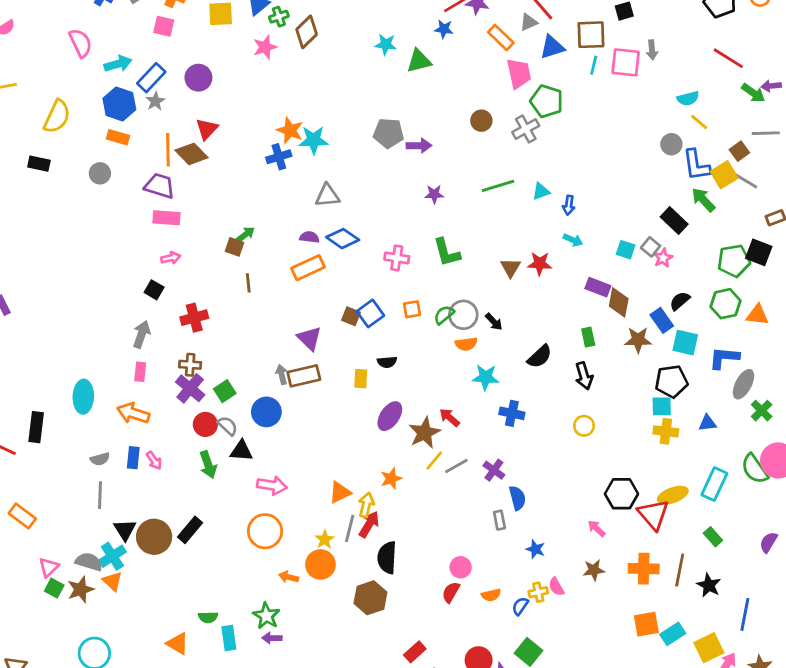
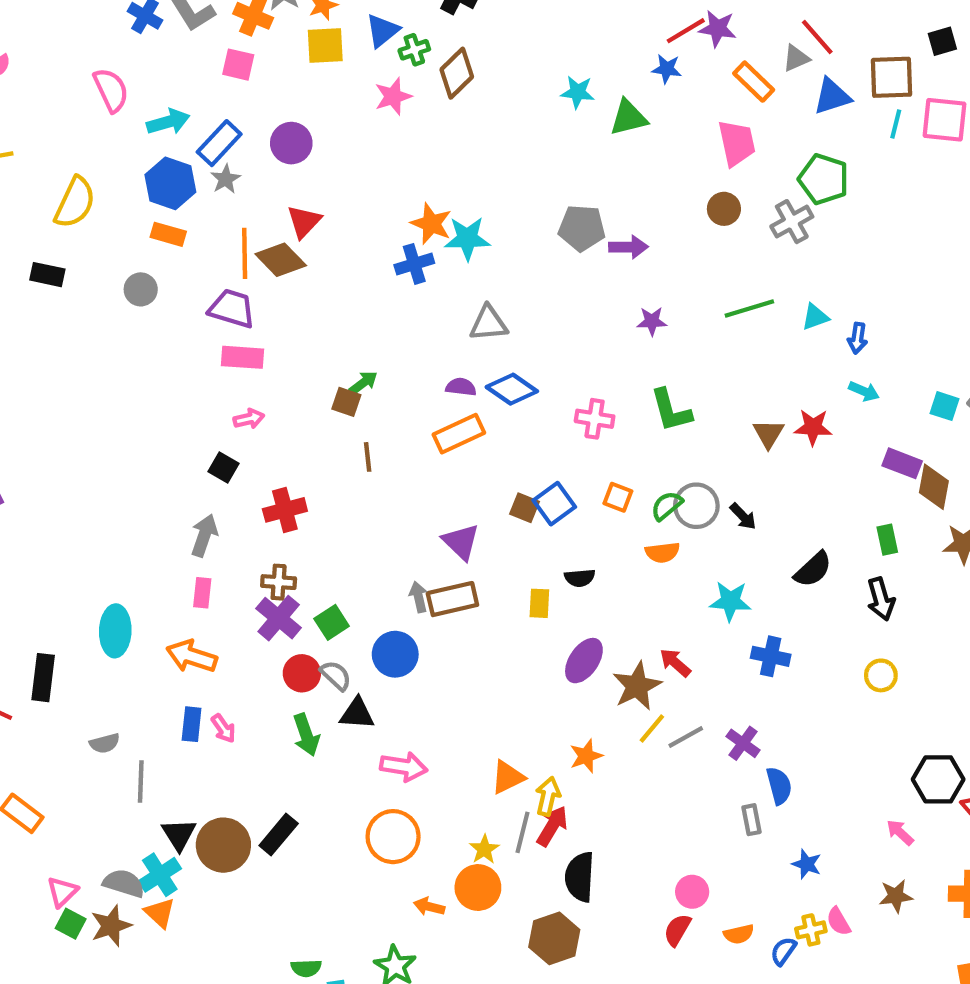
pink trapezoid: (519, 73) -> (737, 143), moved
orange square: (412, 309) -> (618, 497), turned 30
orange semicircle: (466, 344) -> (662, 552), moved
gray semicircle: (100, 459) -> (105, 743), moved

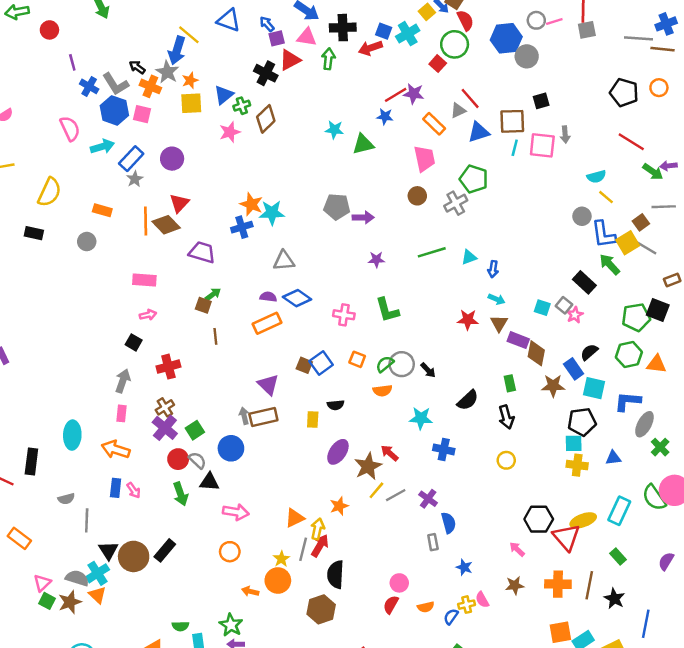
blue hexagon: (170, 183) -> (114, 110), moved
purple trapezoid: (232, 308) -> (202, 252), moved
brown triangle: (768, 434) -> (499, 323), moved
brown cross: (279, 582) -> (165, 407), turned -36
orange circle: (393, 837) -> (230, 552), size x0.7

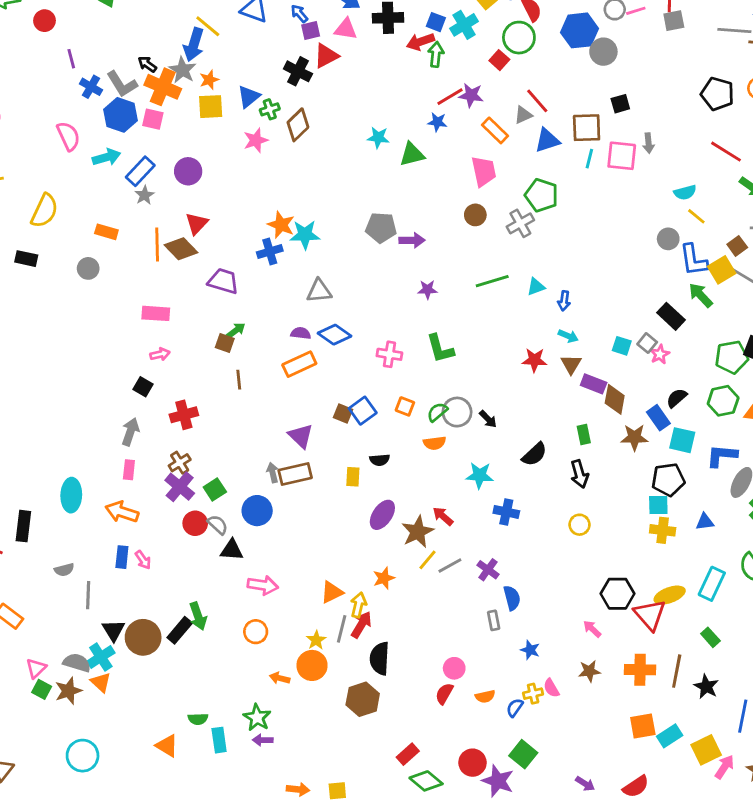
green arrow: (328, 59) -> (436, 54), moved
orange cross: (150, 86) -> (163, 87), size x1.4
green arrow: (180, 494) -> (198, 616), moved

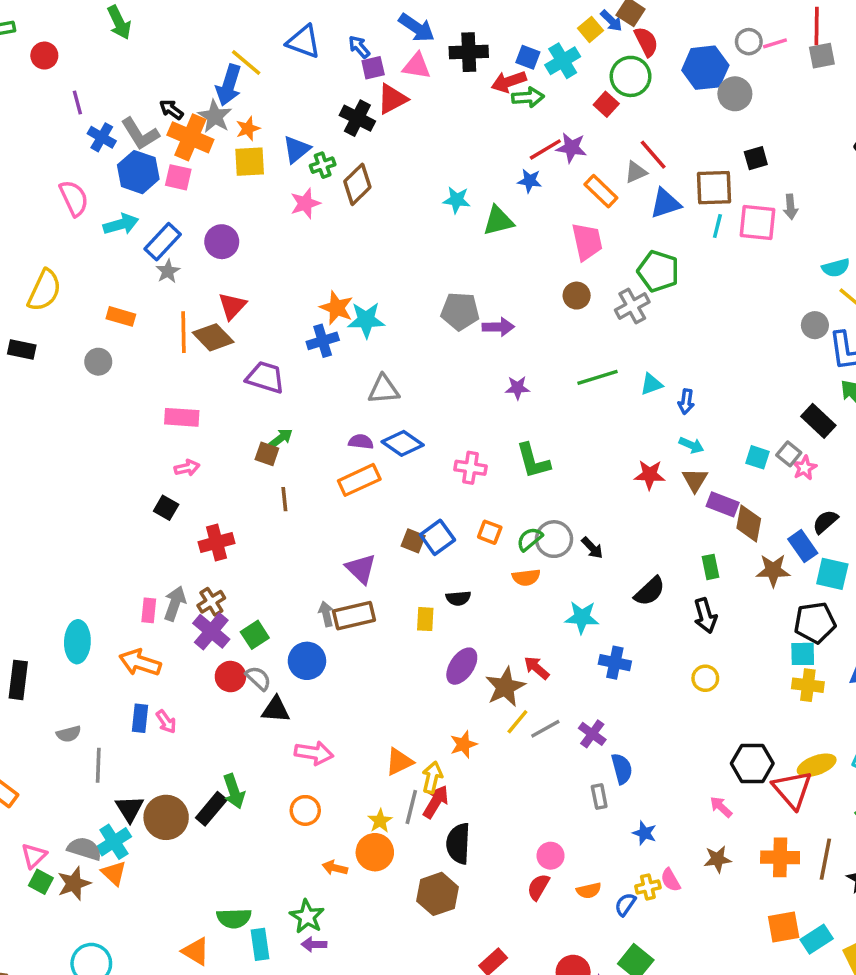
green arrow: (436, 54) -> (528, 97), turned 80
gray arrow: (130, 432) -> (175, 603), moved
green semicircle: (198, 719) -> (234, 918), size x1.4

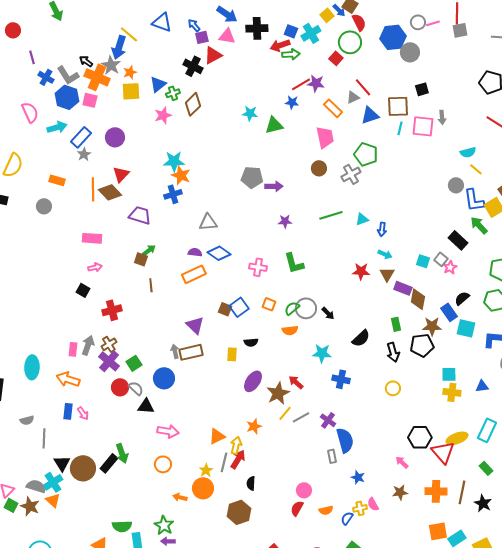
cyan star: (366, 320) -> (174, 161), moved
black pentagon: (815, 623) -> (422, 345), moved
blue semicircle: (622, 769) -> (345, 440), size x1.4
black semicircle: (458, 843) -> (251, 483), size x0.6
brown star: (74, 883) -> (30, 506), turned -30

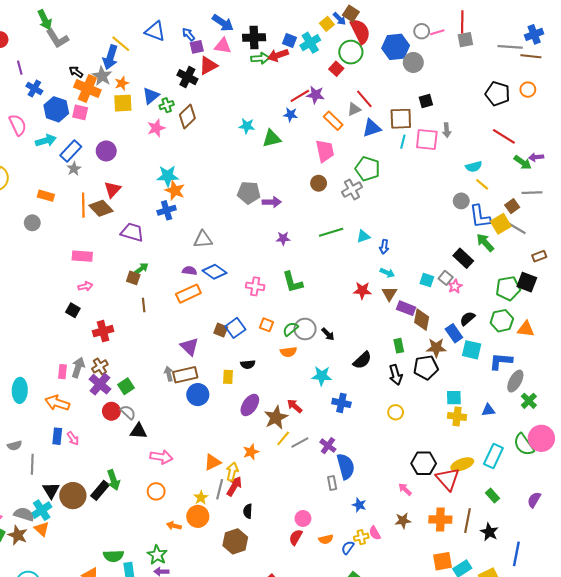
red semicircle: (359, 22) -> (360, 31), size x1.4
green arrow: (291, 54) -> (260, 58), moved
gray L-shape: (68, 75) -> (57, 39), moved
blue circle: (164, 378) -> (198, 395), moved

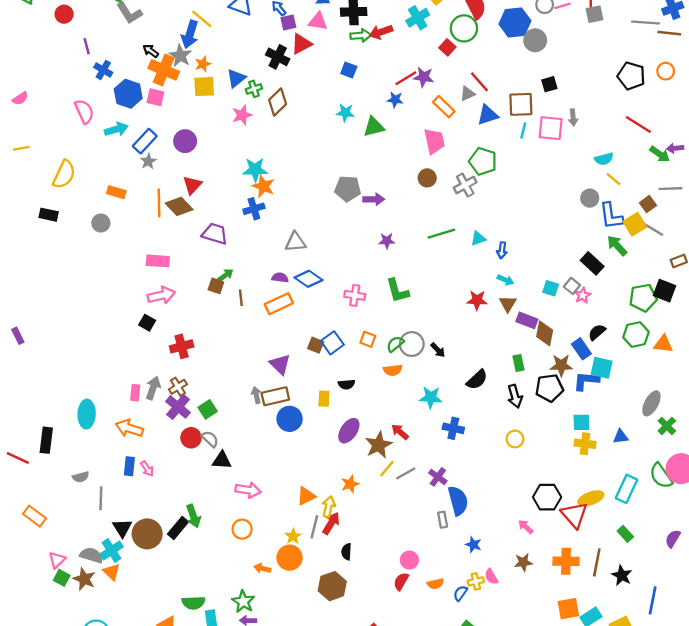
blue square: (289, 41) -> (349, 70), moved
pink arrow: (85, 286) -> (161, 295), size x1.6
brown line: (144, 305) -> (241, 298), moved
blue L-shape: (501, 361) -> (586, 381), moved

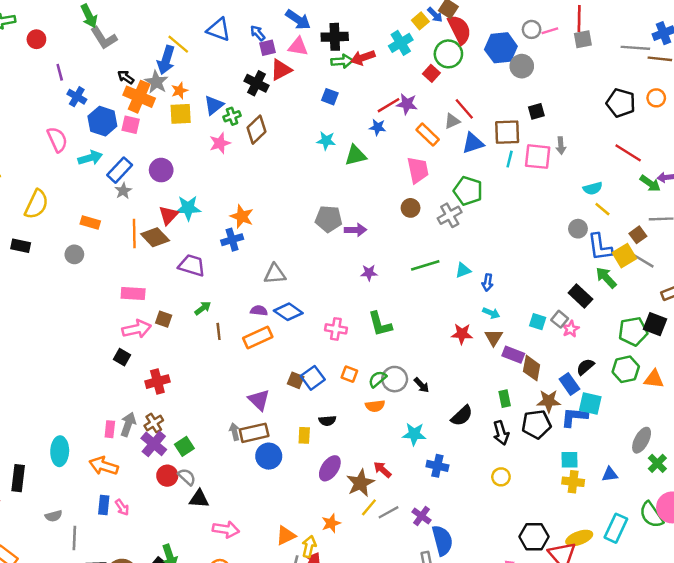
cyan star: (255, 170) -> (188, 208), moved
brown square: (216, 286) -> (164, 319), moved

